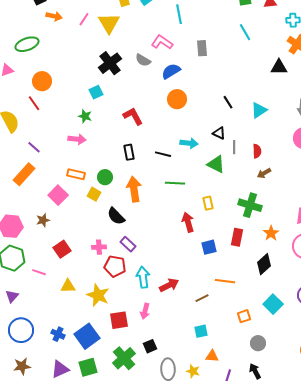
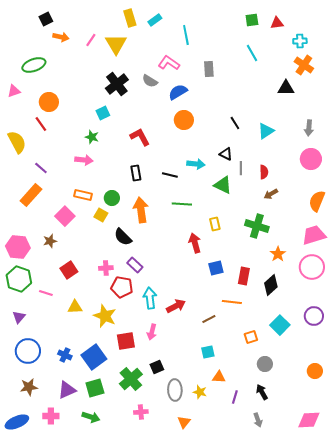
red rectangle: (237, 237) -> (244, 276), moved

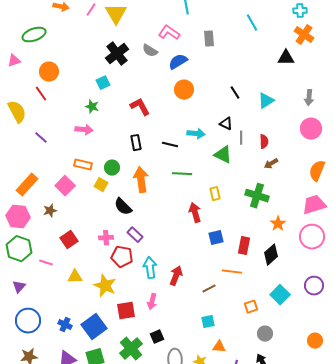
orange rectangle: (31, 195) -> (27, 185), moved
red arrow: (176, 306) -> (176, 276), turned -42

